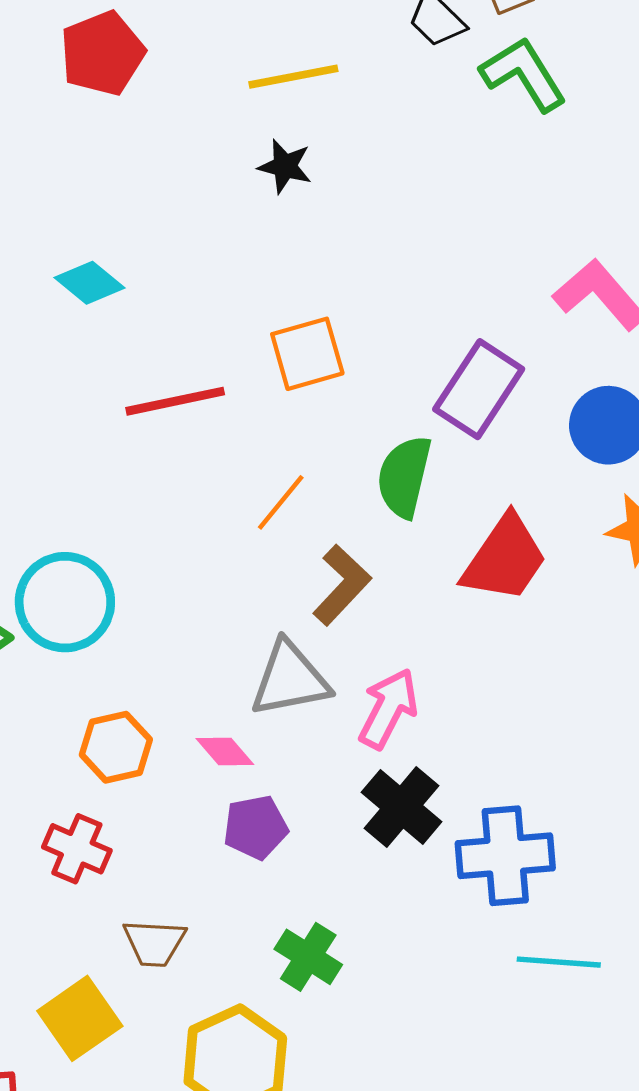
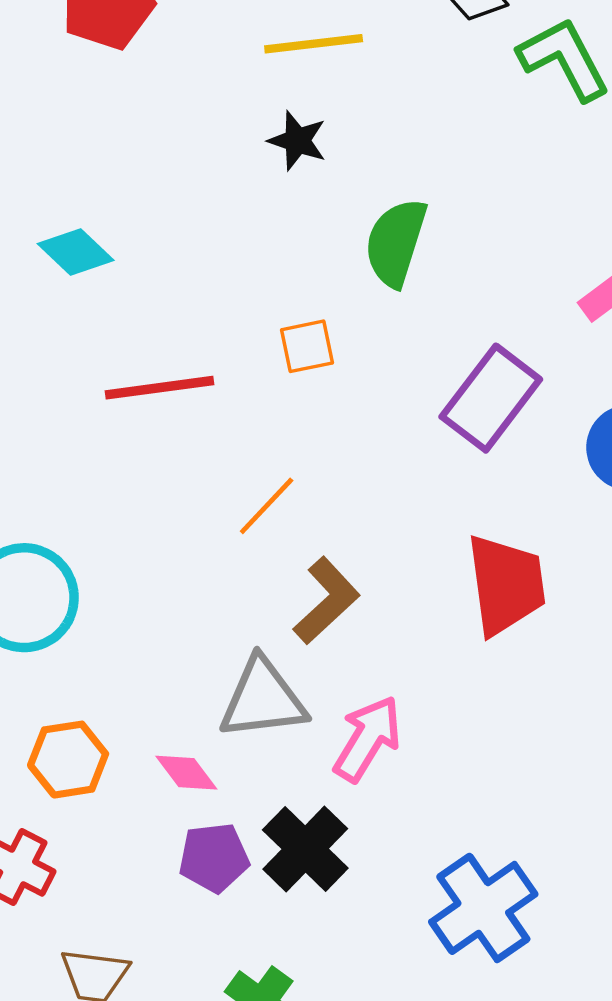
orange square: (307, 354) -> (307, 346), size x0.7
green semicircle: (404, 477) -> (396, 243), moved
red trapezoid: (505, 559) -> (506, 585), turned -46
black cross: (402, 807) -> (305, 849), moved
blue cross: (505, 856) -> (483, 908), turned -34

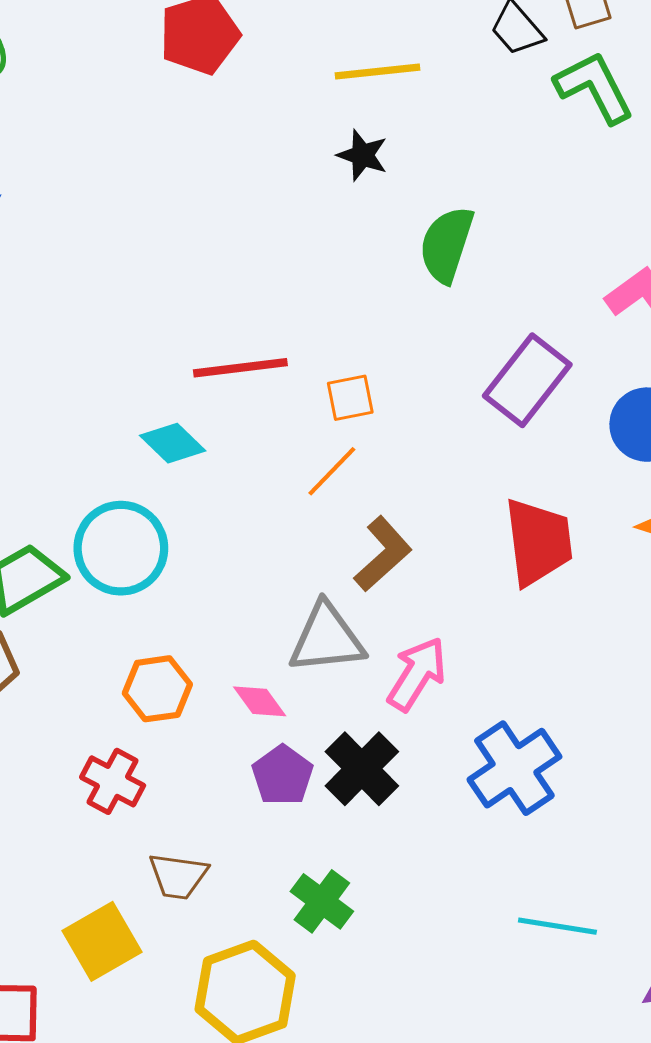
cyan diamond: (76, 252) -> (173, 443), moved
orange square: (307, 346) -> (350, 398), moved
purple pentagon: (214, 858) -> (283, 775), turned -30
blue cross: (483, 908) -> (514, 768), moved

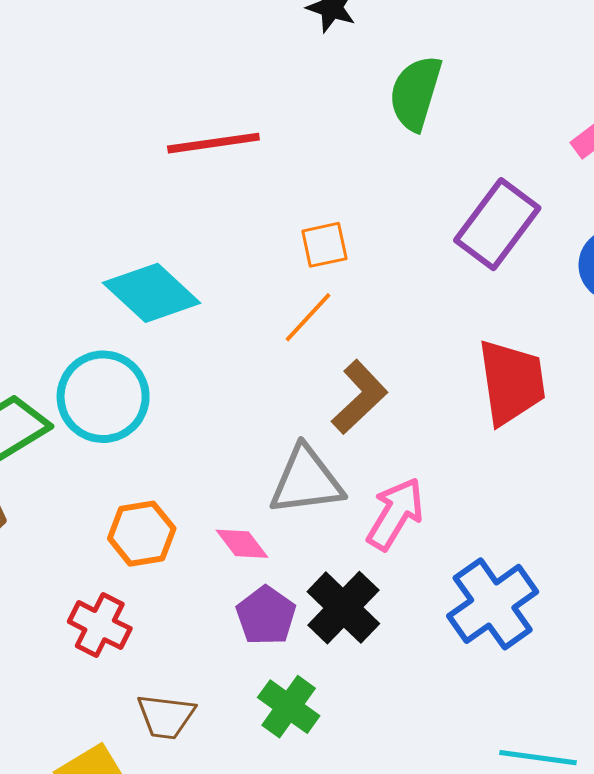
red line: (240, 368) -> (213, 143), moved
cyan diamond: (173, 443) -> (152, 293), size x1.5
green cross: (322, 901) -> (289, 707), moved

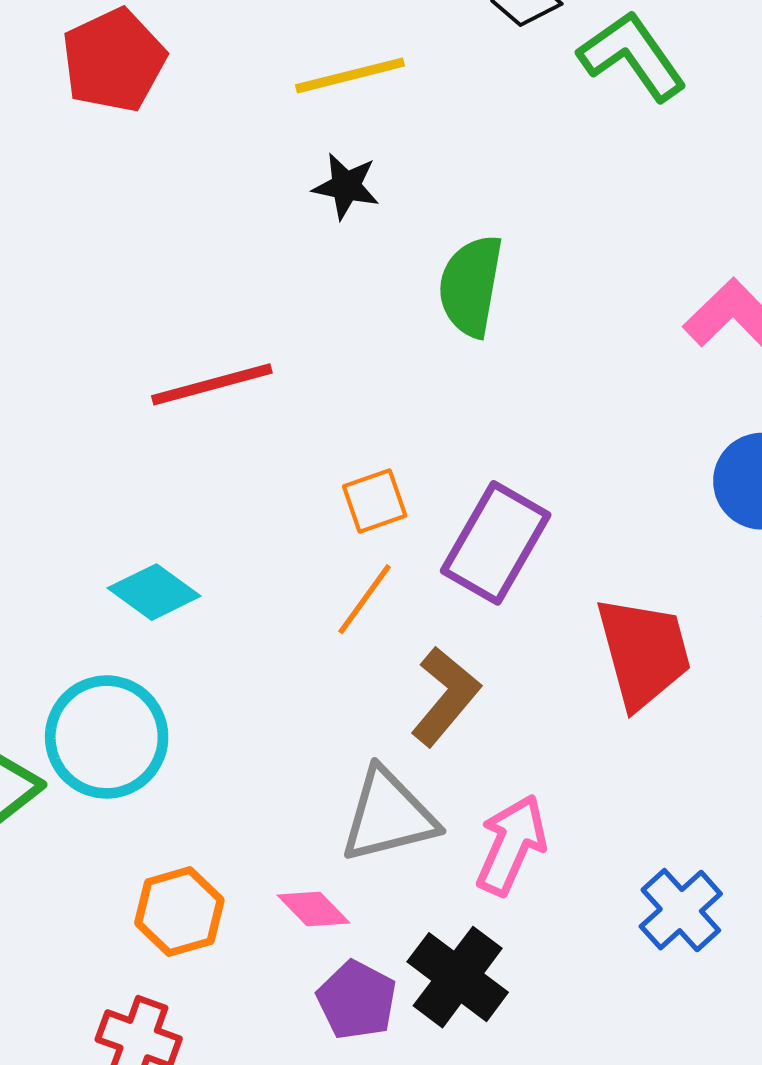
purple rectangle: (497, 224) -> (496, 543), moved
cyan diamond: (152, 293) -> (154, 592), size x0.7
blue cross: (493, 604) -> (681, 910), moved, size x0.7

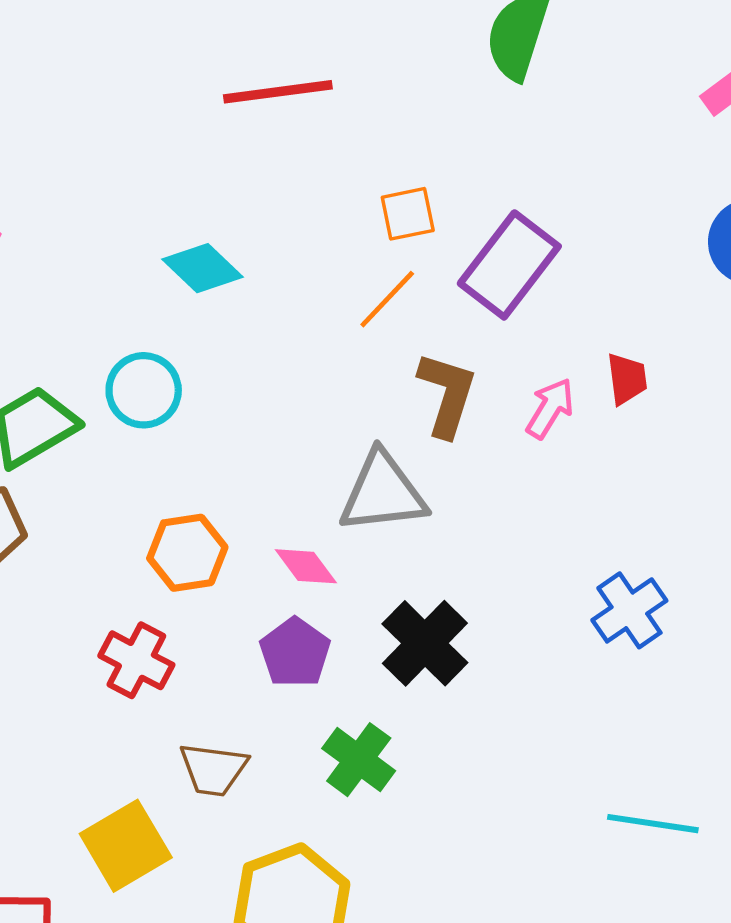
red trapezoid: (644, 652) -> (627, 379), size x0.5
brown L-shape: (445, 696) -> (447, 394), turned -30
cyan circle: (107, 737) -> (144, 390), size x0.7
pink arrow: (511, 845) -> (550, 408), moved, size x0.7
purple pentagon: (357, 1000) -> (295, 653), moved

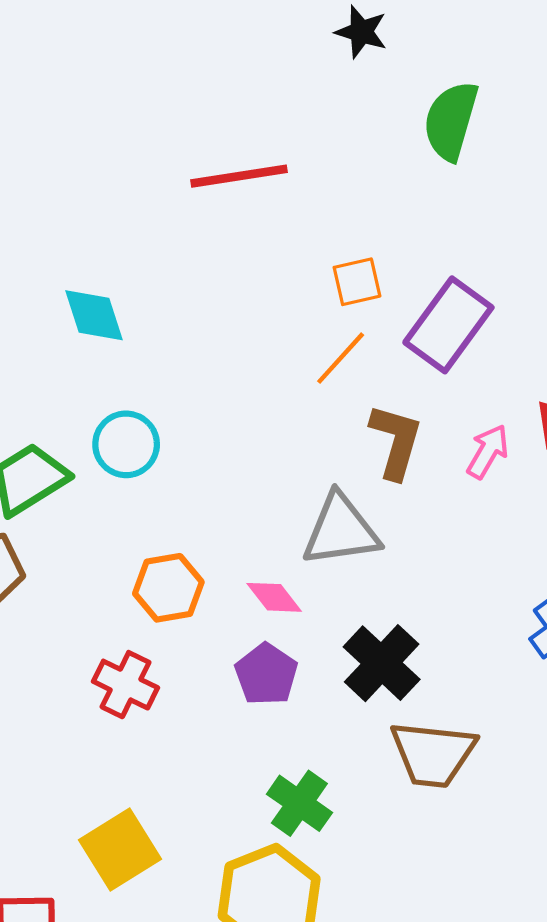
cyan diamond: (203, 268) -> (94, 315), moved, turned 30
green cross: (359, 760) -> (299, 803), moved
brown trapezoid: (213, 769) -> (433, 754), moved, size x1.4

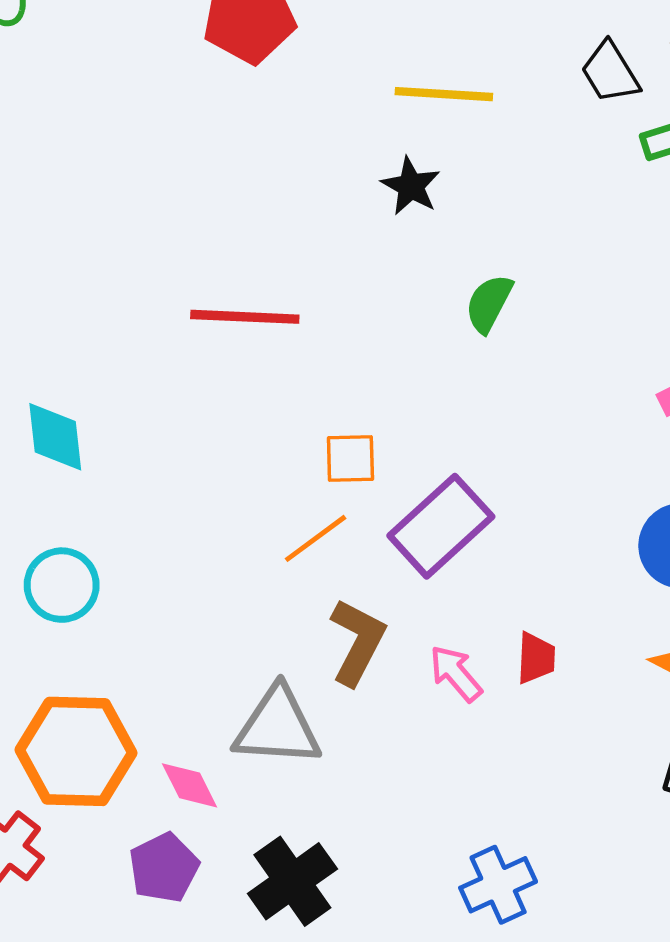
green semicircle: (451, 121) -> (489, 303), size x0.7
pink arrow: (488, 452) -> (456, 673), turned -82
orange hexagon: (168, 588) -> (76, 751), size x1.5

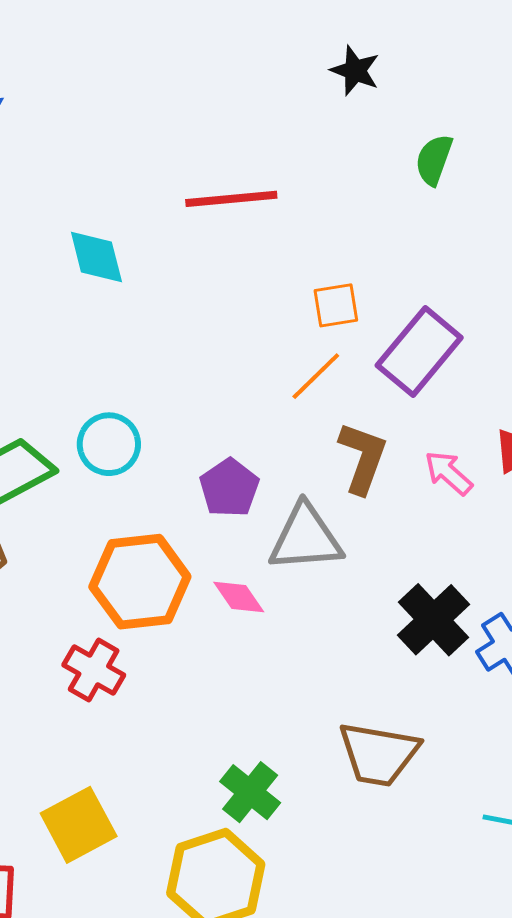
cyan diamond: (55, 437) -> (96, 257), moved
purple pentagon: (164, 868) -> (229, 488), moved
black cross: (292, 881) -> (433, 620), moved

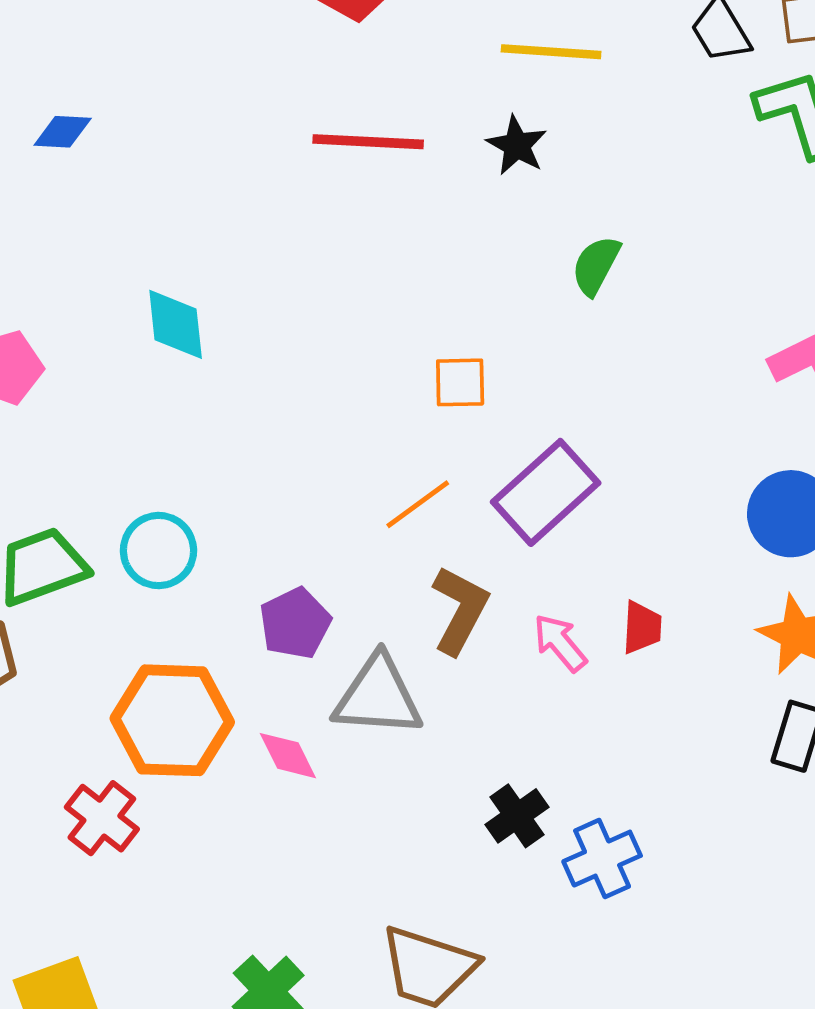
red line: (231, 199) -> (368, 142), moved
orange square: (336, 305) -> (460, 382), moved
black cross: (433, 620) -> (517, 816), size x0.7

